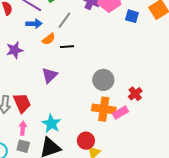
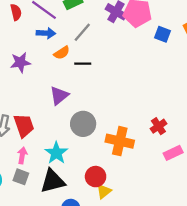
gray circle: (103, 80) -> (83, 124), moved
pink rectangle: (121, 113) -> (173, 153), moved

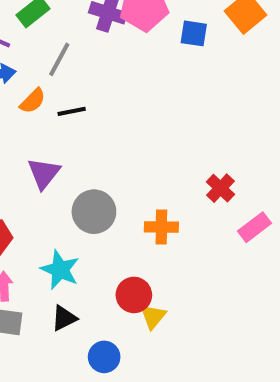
orange cross: (120, 141) -> (161, 227), size x0.7
black triangle: (53, 181) -> (64, 318), size x0.6

